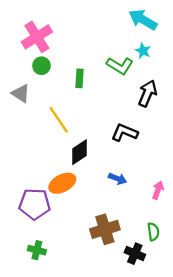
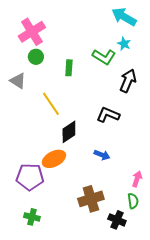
pink arrow: (158, 190) -> (137, 179), moved

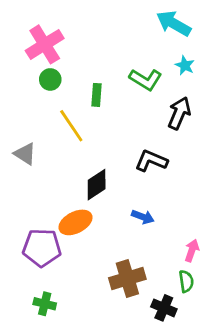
cyan star: (124, 44) -> (185, 65), moved
gray triangle: (18, 81) -> (25, 154), moved
yellow line: (51, 104) -> (71, 126), moved

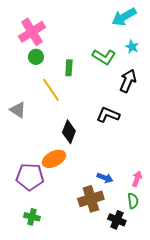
cyan arrow: (174, 23) -> (124, 17), turned -60
black diamond: (97, 185) -> (69, 132), turned -35
blue arrow: (143, 217) -> (105, 178), moved

